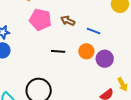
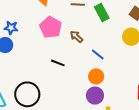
orange circle: (86, 51) -> (96, 76), moved
purple circle: (105, 59) -> (95, 96), moved

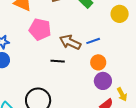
brown arrow: (76, 37) -> (70, 42), moved, size x1.5
blue line: (98, 54) -> (93, 41), turned -40

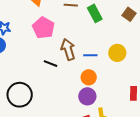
yellow circle: (120, 14) -> (117, 53), moved
brown arrow: (70, 42) -> (68, 49), turned 30

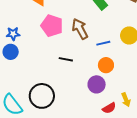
brown arrow: (68, 49) -> (80, 29), moved
purple circle: (87, 96) -> (97, 84), moved

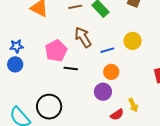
pink pentagon: (52, 26) -> (56, 51), moved, turned 30

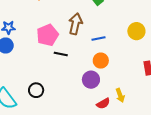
brown arrow: (83, 37) -> (75, 24), turned 40
yellow circle: (133, 41) -> (136, 31), moved
black circle: (49, 107) -> (36, 90), size x0.6

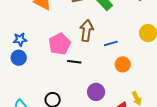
orange circle: (101, 61) -> (123, 64), moved
purple circle: (91, 80) -> (96, 92), moved

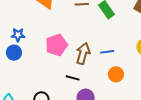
brown arrow: (87, 31) -> (83, 53), moved
black line: (74, 62) -> (73, 78), moved

